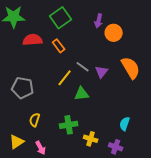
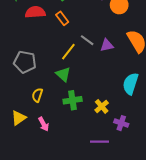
purple triangle: (102, 72) -> (107, 45), turned 40
green triangle: (82, 94) -> (63, 74), moved, turned 49
cyan semicircle: (125, 124) -> (131, 84), moved, size x1.5
yellow cross: (91, 139) -> (102, 106), moved, turned 32

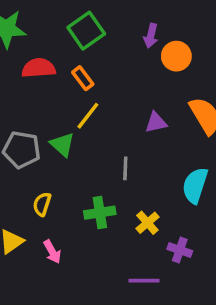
gray line: (87, 40) -> (125, 168), moved, turned 56
yellow line: (68, 52) -> (88, 116), moved
green triangle: (63, 74) -> (62, 145), moved

